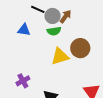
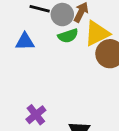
yellow triangle: (60, 56) -> (97, 33), moved

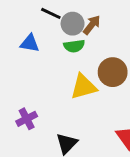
yellow triangle: (97, 33) -> (84, 87), moved

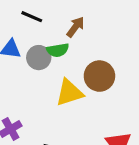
gray circle: (73, 24) -> (39, 58), moved

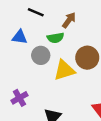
gray circle: (39, 58) -> (41, 55), moved

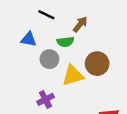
purple cross: (19, 98) -> (45, 99), moved

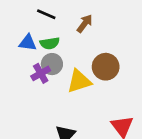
green semicircle: (65, 42) -> (50, 43), moved
purple cross: (45, 99) -> (41, 73), moved

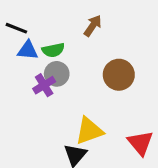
black line: (46, 14) -> (16, 28), moved
yellow triangle: (79, 81) -> (89, 131), moved

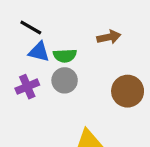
brown arrow: (93, 26) -> (109, 37), turned 35
purple cross: (44, 85) -> (27, 87), moved

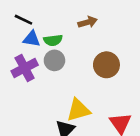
purple cross: (27, 87) -> (25, 68), size x1.4

